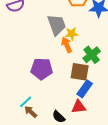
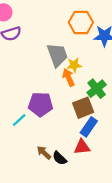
brown square: (80, 72) -> (83, 108), turned -30
cyan line: (26, 102) -> (19, 120), moved
brown arrow: (31, 112) -> (44, 153), moved

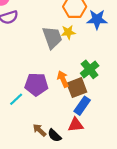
yellow star: (74, 65) -> (68, 32), moved
orange arrow: (69, 77) -> (63, 79), moved

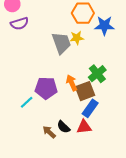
black semicircle: (54, 135) -> (63, 127), moved

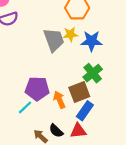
blue star: (104, 26) -> (91, 41), moved
orange arrow: (72, 83) -> (59, 100), moved
cyan line: (27, 102) -> (25, 107), moved

